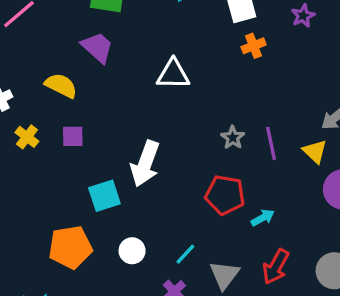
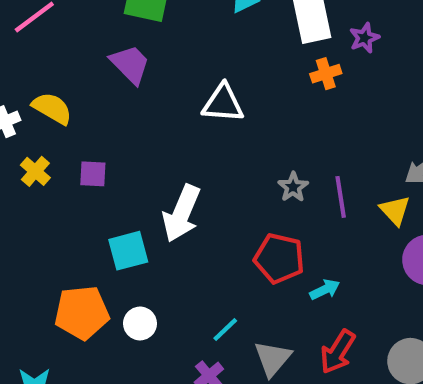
purple star: (303, 16) -> (364, 38), moved
yellow semicircle: (61, 85) -> (52, 108), moved
white circle: (132, 251) -> (140, 323), moved

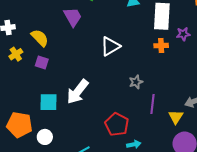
white triangle: (223, 103) -> (110, 46), turned -50
yellow semicircle: (52, 108) -> (40, 38), moved
gray star: (293, 187) -> (136, 82), moved

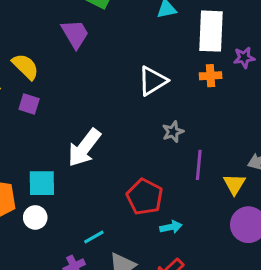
white triangle: (110, 46) -> (153, 81), moved
cyan square: (49, 102) -> (42, 183), moved

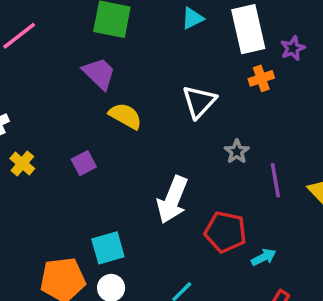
yellow semicircle: (25, 67) -> (125, 116), moved
purple square: (29, 104) -> (84, 163), moved, turned -30
white arrow: (84, 148) -> (172, 200), moved

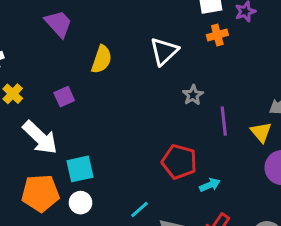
purple trapezoid: (99, 73) -> (58, 24), moved
yellow semicircle: (125, 116) -> (102, 59), turned 76
white arrow: (172, 200) -> (40, 138), moved, turned -72

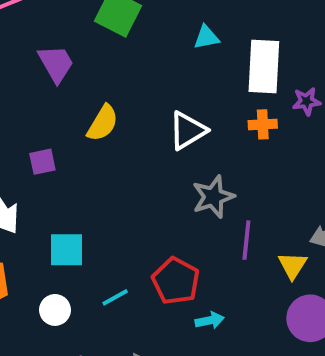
gray star: (193, 95) -> (213, 197), size x1.5
cyan square: (80, 169) -> (67, 250), moved
white circle: (81, 203) -> (55, 310), moved
cyan line: (139, 209) -> (115, 297), moved

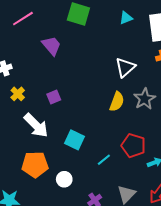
yellow semicircle: (103, 123) -> (117, 102), moved
cyan square: (67, 250) -> (75, 140), turned 36
white circle: (55, 310) -> (64, 179), moved

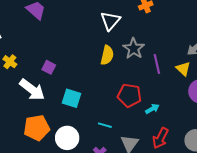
purple square: (54, 97) -> (49, 67), moved, turned -32
cyan line: (104, 160) -> (105, 125), moved, turned 64
white circle: (64, 179) -> (67, 138), size x1.5

